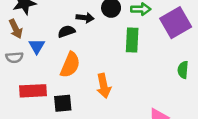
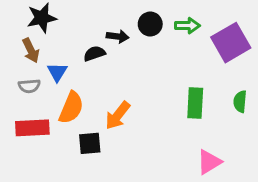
green rectangle: (132, 40) -> (195, 103), moved
orange semicircle: (70, 65) -> (71, 108), moved
orange arrow: (104, 86) -> (118, 115), moved, turned 50
red rectangle: (33, 91) -> (32, 128), moved

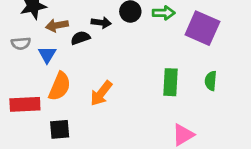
purple square: (231, 43) -> (202, 28), turned -36
brown arrow: (31, 50) -> (57, 25), moved, turned 105
gray semicircle: (29, 86) -> (21, 43), moved
black square: (90, 143) -> (60, 129), moved

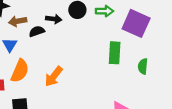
green rectangle: (171, 82) -> (115, 53), moved

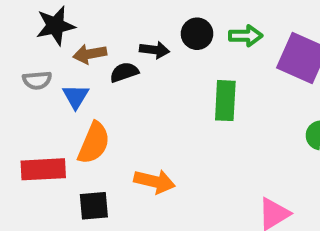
green rectangle: (115, 53) -> (225, 101), moved
orange arrow: (54, 76) -> (155, 181), moved, turned -115

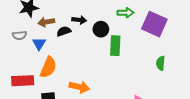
black circle: (197, 34) -> (101, 29), moved

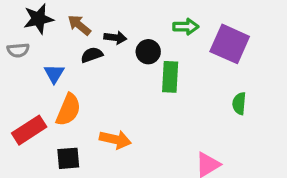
brown arrow: (46, 22) -> (79, 25), moved, turned 49
gray semicircle: (19, 35) -> (18, 50), moved
red rectangle: (23, 81) -> (29, 130), turned -30

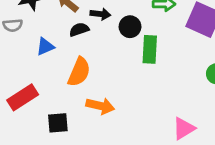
blue triangle: (54, 74) -> (45, 46), turned 36
orange semicircle: (68, 110) -> (79, 72), moved

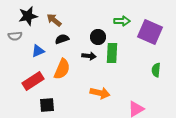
black arrow: (100, 14) -> (89, 56), moved
red rectangle: (23, 97) -> (33, 81), moved
orange arrow: (100, 106) -> (100, 93), moved

